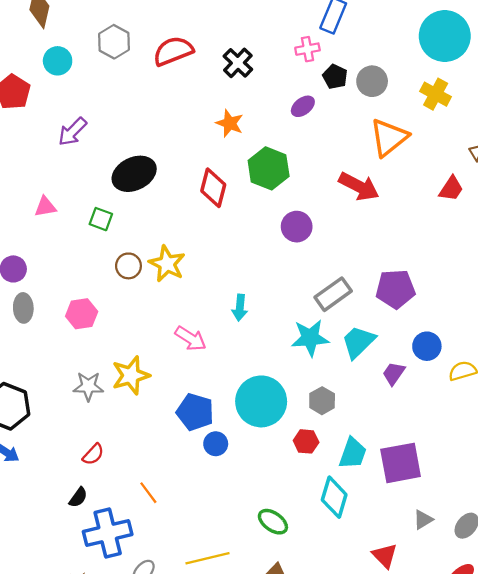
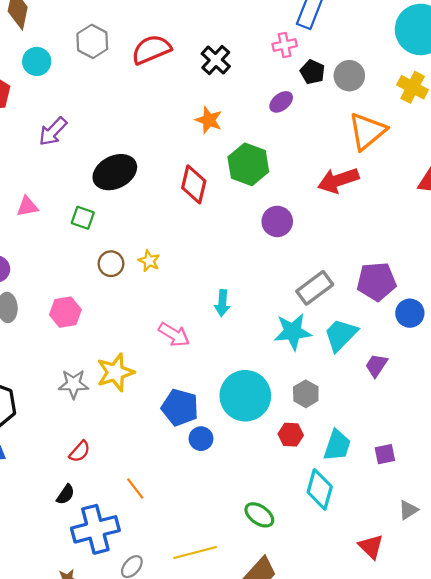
red arrow: (359, 186) -> (338, 180), turned 135
yellow star: (167, 264) -> (149, 261), size x0.6
blue circle: (427, 346) -> (410, 313), moved
purple square: (401, 463) -> (385, 454), size x0.5

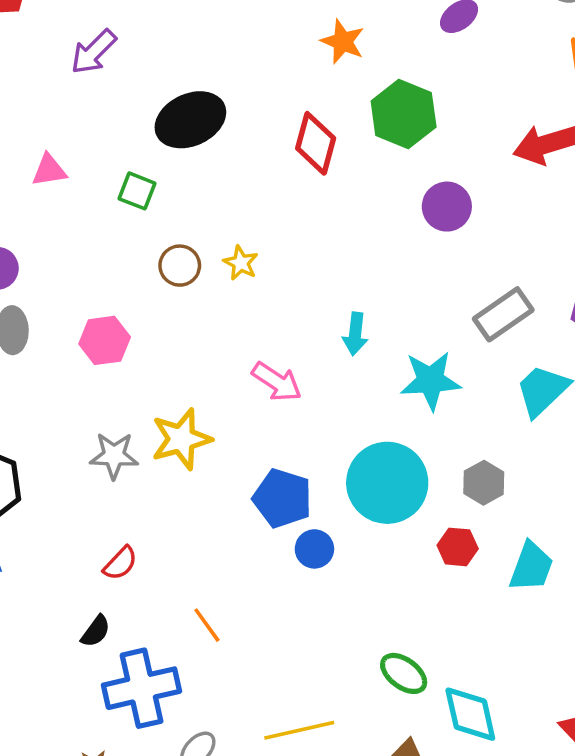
cyan star: (293, 332) -> (430, 381), moved
cyan diamond: (320, 489) -> (470, 714), moved, turned -30

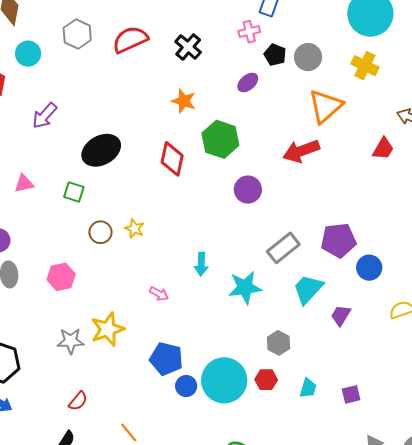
pink arrow: (277, 382) -> (159, 294), size x0.7
cyan circle: (387, 483) -> (224, 380), moved
cyan trapezoid: (531, 567) -> (308, 388), size x0.7

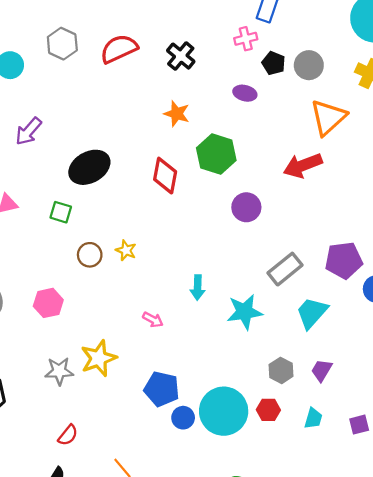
purple ellipse: (248, 83) -> (245, 93), turned 55
purple trapezoid: (341, 315) -> (322, 370), moved

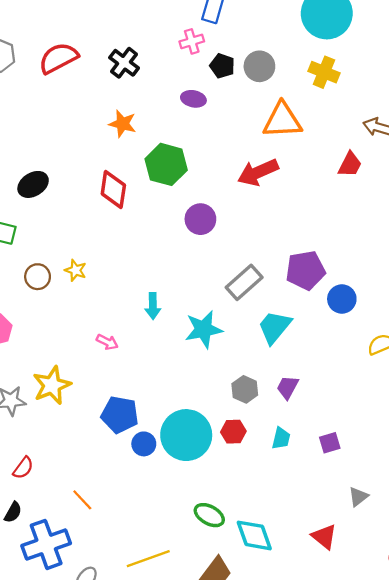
orange triangle: (328, 117) -> (282, 120), turned 42
black ellipse: (89, 167) -> (33, 184), size x0.7

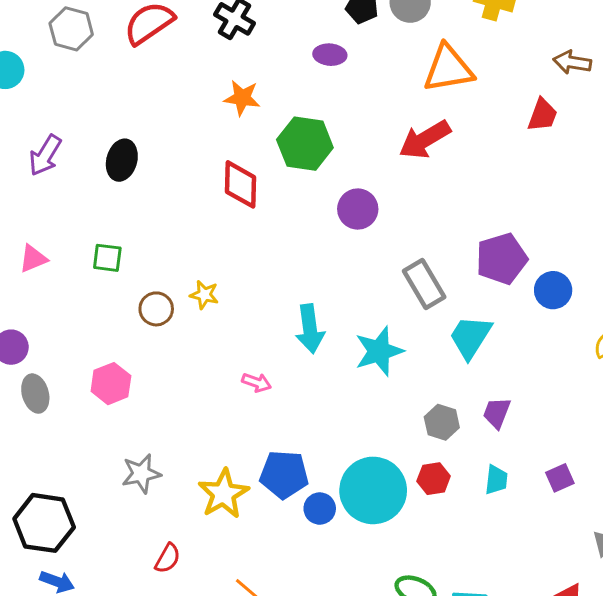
black ellipse: (33, 184) -> (122, 160), moved, turned -36
gray rectangle: (244, 282) -> (424, 284), turned -72
cyan arrow: (153, 306) -> (310, 329), size x1.4
yellow star: (52, 385) -> (223, 494), moved

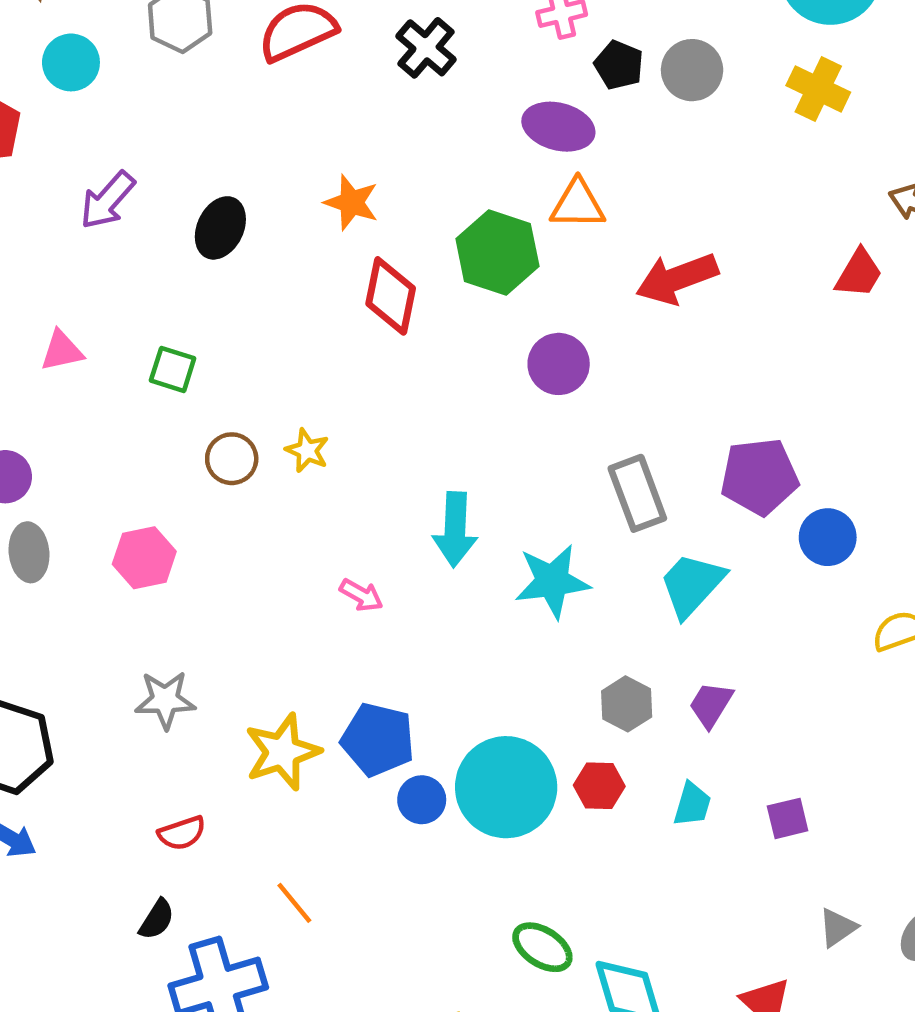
purple ellipse: (330, 55) -> (558, 127), size x1.4
orange triangle: (448, 69) -> (578, 204), moved, size x0.7
orange star: (242, 98) -> (351, 202), moved
red semicircle: (168, 558) -> (182, 833), turned 32

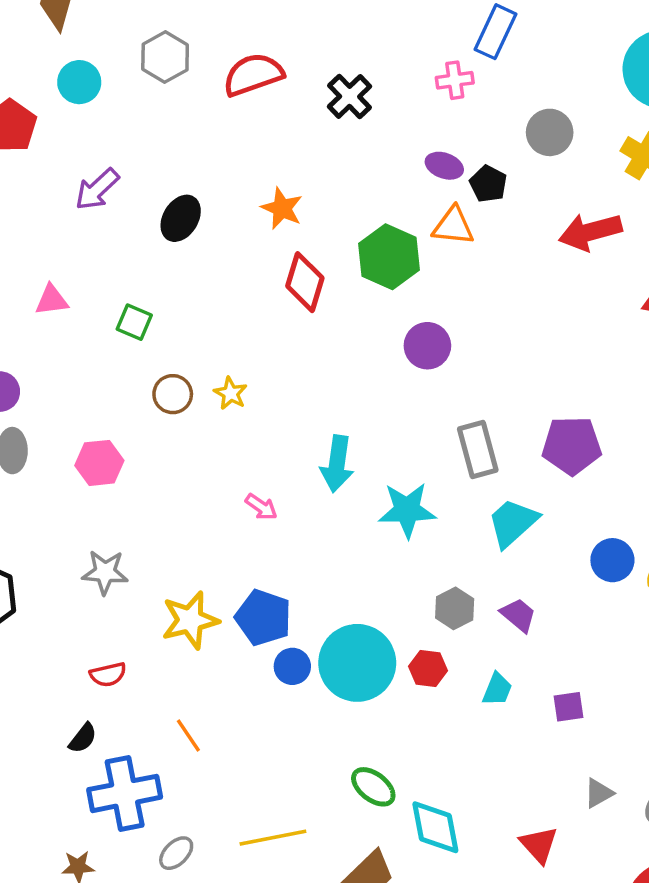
black pentagon: (619, 65) -> (488, 184), moved
purple ellipse: (558, 127) -> (444, 166), size x0.7
red arrow: (677, 278) -> (590, 232), moved
blue circle: (828, 537) -> (612, 560), moved
purple trapezoid: (711, 705) -> (518, 615), turned 93

